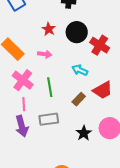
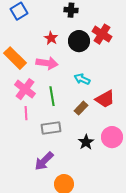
red cross: (100, 45) -> (102, 34), moved
pink arrow: (45, 54) -> (47, 63), size x1.5
purple arrow: (22, 126) -> (44, 161), moved, turned 60

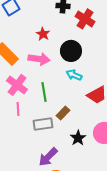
red cross: (102, 34) -> (85, 19), moved
black circle: (79, 41) -> (71, 51), moved
brown rectangle: (81, 108) -> (63, 113), moved
purple arrow: (44, 161) -> (48, 157), moved

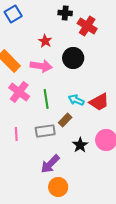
cyan arrow: (74, 75) -> (76, 100), moved
pink line: (18, 109) -> (16, 134), moved

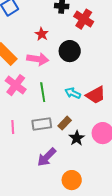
brown rectangle: (65, 120) -> (65, 123), moved
orange circle: (58, 187) -> (72, 180), moved

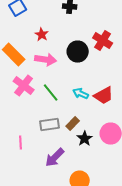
red cross: (84, 19) -> (103, 40), moved
red star: (42, 34) -> (42, 34), moved
green line: (43, 92) -> (51, 92), turned -30
pink line: (13, 127) -> (21, 142), moved

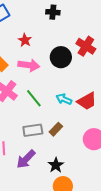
black star: (85, 138) -> (56, 165), moved
purple arrow: (55, 158) -> (26, 159), moved

